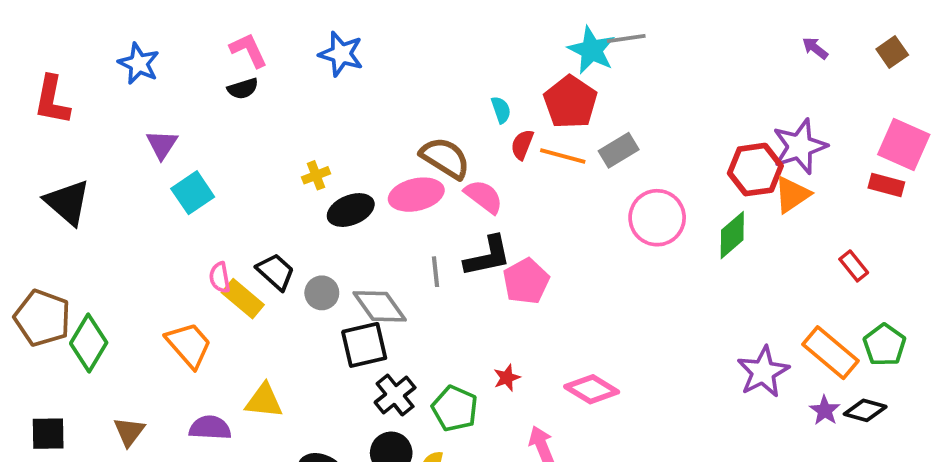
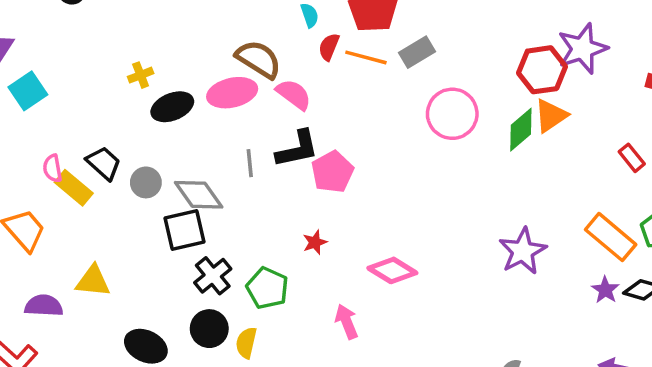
orange triangle: (792, 195) -> (551, 116), moved
purple star: (763, 372) -> (523, 251), moved
red star: (507, 378) -> (315, 242), moved

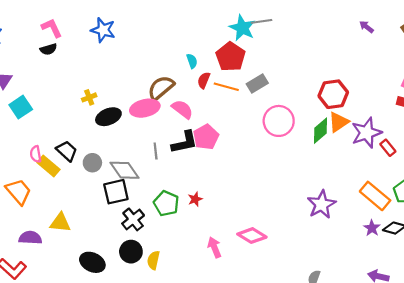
purple star: (582, 49) -> (366, 133), moved
brown semicircle: (259, 59) -> (161, 88), turned -72
pink pentagon: (332, 172) -> (206, 137), moved
pink diamond: (392, 270) -> (252, 236), moved
green pentagon: (267, 288) -> (166, 203), moved

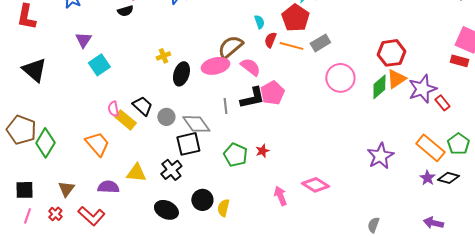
black ellipse: (108, 117) -> (181, 74), turned -50
black cross: (133, 219) -> (171, 170), moved

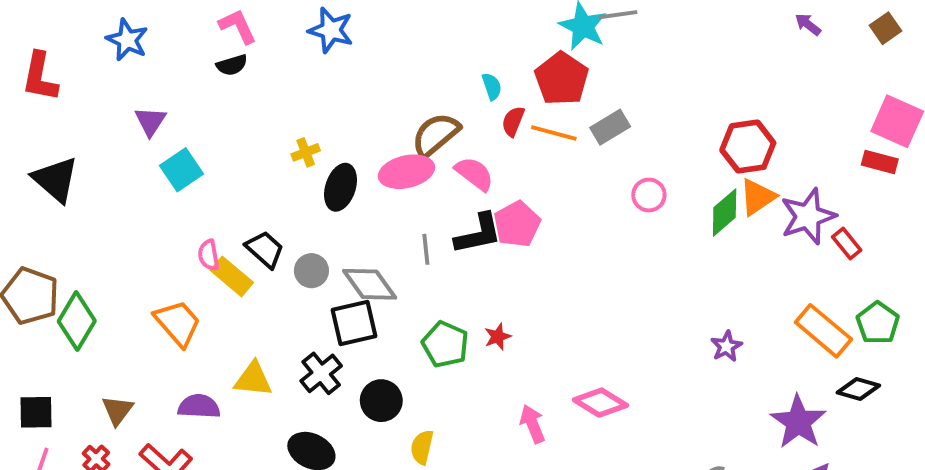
pink circle: (340, 78) -> (649, 195), size x0.6
purple star: (380, 156) -> (726, 346), size x0.6
purple star: (427, 178) -> (798, 422), moved, size x1.8
black circle: (202, 200) -> (381, 401), moved

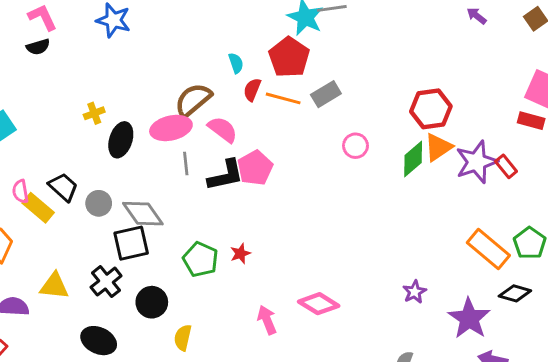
red rectangle: (847, 243) -> (506, 166), moved
gray line: (426, 249) -> (186, 163), moved
purple star: (726, 346) -> (415, 292), moved

